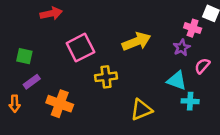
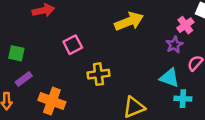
pink cross: (193, 28) -> (185, 25), turned 35
yellow arrow: (137, 41) -> (129, 21), moved
pink square: (80, 48) -> (73, 45), size x0.7

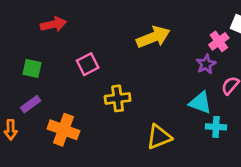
green square: (16, 53) -> (32, 68), moved

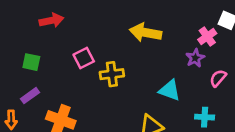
yellow arrow: (153, 37) -> (145, 32), turned -148
yellow cross: (118, 98) -> (112, 74), moved
cyan triangle: (200, 103) -> (170, 90), moved

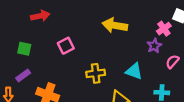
yellow cross: (112, 74) -> (96, 73), moved

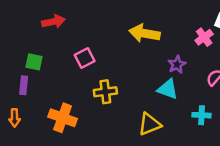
purple star: (154, 46) -> (177, 64), moved
yellow cross: (96, 73) -> (105, 92), moved
purple rectangle: (23, 75) -> (24, 85), moved, turned -48

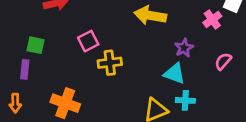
yellow cross: (105, 92) -> (110, 63), moved
cyan cross: (202, 115) -> (185, 100), moved

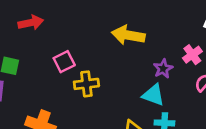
pink cross: (212, 19) -> (192, 55), moved

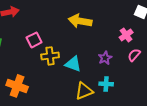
purple star: (163, 69) -> (105, 58), moved
cyan triangle: (153, 95) -> (73, 64), moved

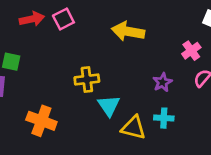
pink square: (34, 40) -> (63, 19), moved
cyan triangle: (73, 64) -> (109, 106), moved, turned 36
yellow triangle: (84, 91) -> (134, 128), turned 36

